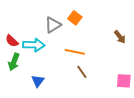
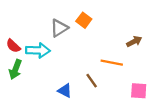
brown arrow: (120, 37) -> (134, 41), turned -80
orange line: (75, 52) -> (112, 63), moved
blue triangle: (38, 81) -> (65, 91), moved, turned -40

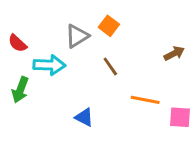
red semicircle: (13, 46) -> (17, 43), moved
orange line: (112, 63) -> (145, 100), moved
brown line: (92, 81) -> (110, 66), moved

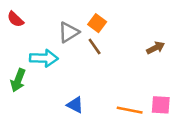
red semicircle: (17, 43) -> (15, 19), moved
brown line: (110, 66) -> (95, 46), moved
orange line: (145, 100) -> (130, 110), moved

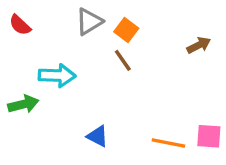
gray triangle: (69, 32) -> (89, 22), moved
brown arrow: (156, 48) -> (199, 45), moved
green arrow: (18, 80) -> (23, 104), turned -125

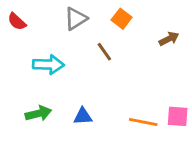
orange square: (126, 30) -> (122, 19), moved
green arrow: (23, 104) -> (38, 113), moved
blue triangle: (98, 136) -> (83, 116), turned -30

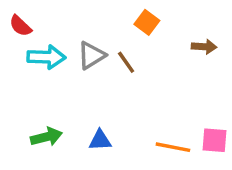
gray triangle: (76, 19) -> (91, 55), moved
brown arrow: (169, 39) -> (204, 47), turned 30
cyan arrow: (48, 65) -> (46, 57), moved

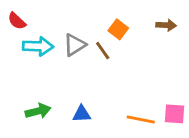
orange square: (147, 22) -> (118, 29), moved
brown arrow: (204, 47) -> (166, 25), moved

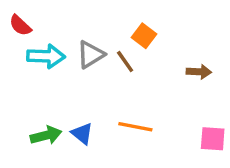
brown arrow: (166, 25) -> (199, 72), moved
blue triangle: (82, 114) -> (82, 134), moved, turned 42
orange line: (141, 120) -> (135, 127), moved

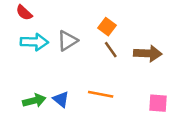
red semicircle: (20, 25) -> (24, 13), moved
brown line: (125, 61) -> (111, 50), moved
brown arrow: (199, 72) -> (148, 53), size x1.5

